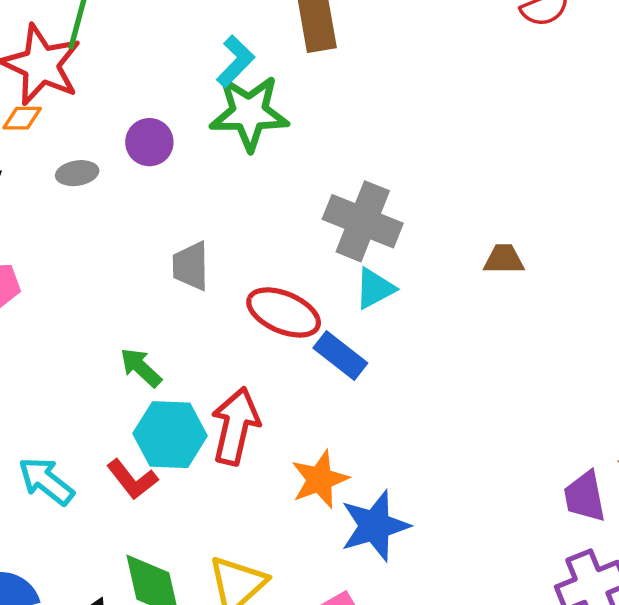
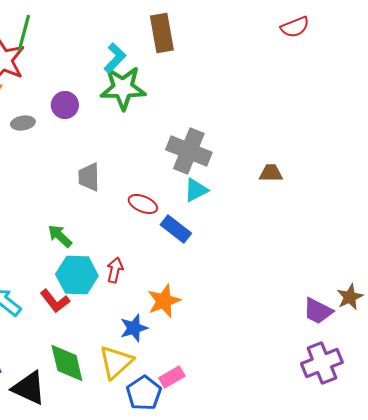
red ellipse: (284, 312) -> (143, 204), size x0.7
red arrow: (235, 426) -> (115, 270), size x0.6
purple trapezoid: (585, 497) -> (318, 311), turned -52
blue star: (375, 526) -> (134, 328), moved, size x0.7

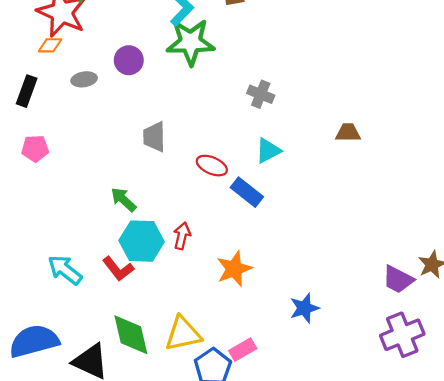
gray cross: (189, 151) -> (261, 94), moved, size x0.6
blue star: (134, 328) -> (304, 308), moved
yellow triangle: (116, 362) -> (183, 334), turned 30

